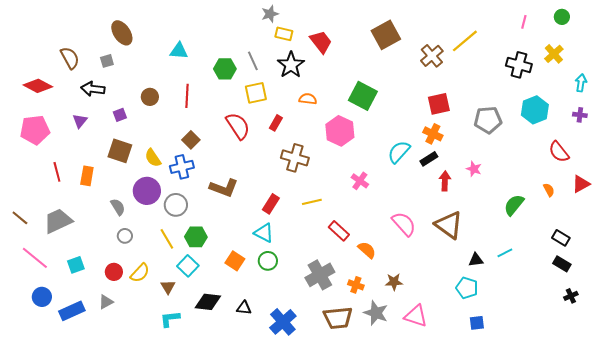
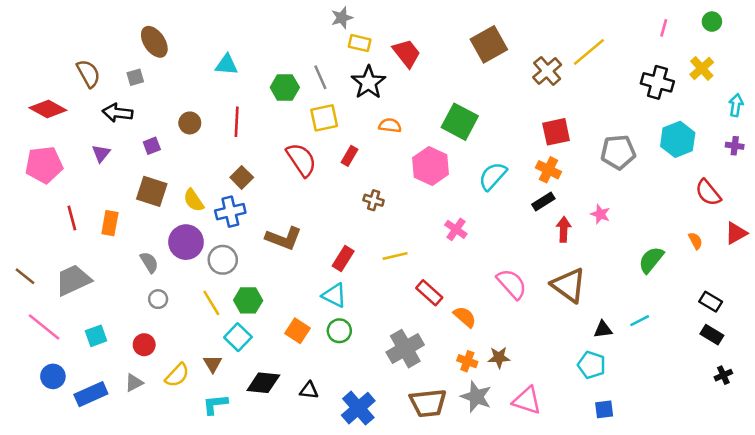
cyan semicircle: (399, 152) -> (493, 176), moved
brown cross: (295, 158) -> (374, 200), size x0.6
yellow semicircle: (140, 273) -> (177, 375), moved
orange cross: (356, 285) -> (467, 361), moved

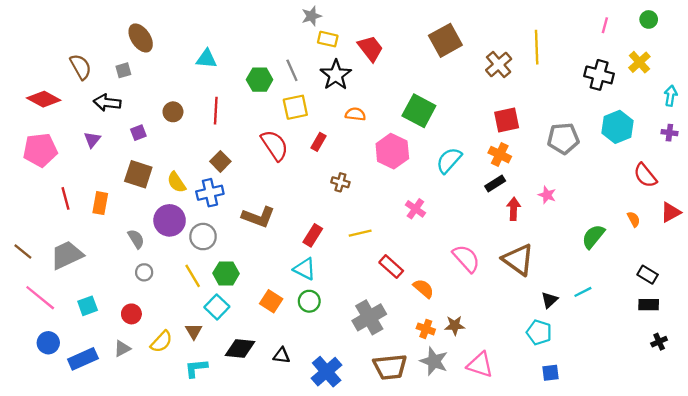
yellow line: (589, 52) -> (537, 47), turned -52
black triangle: (603, 330) -> (549, 300), turned -36
black rectangle: (712, 335) -> (649, 305), turned -30

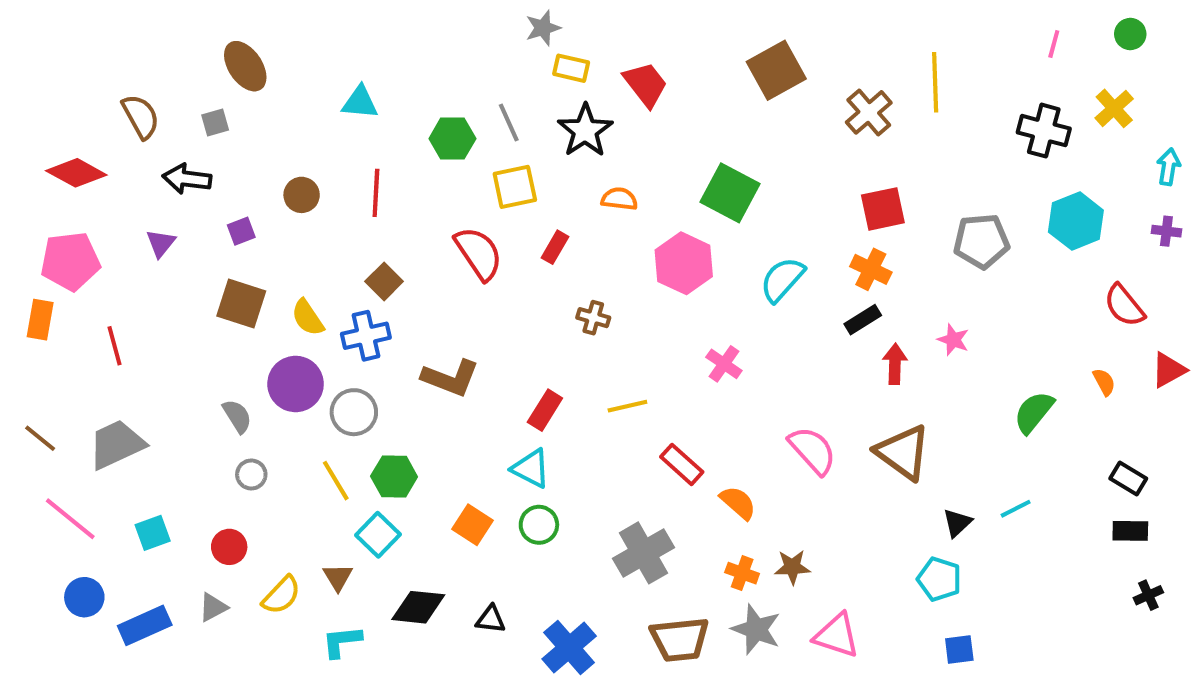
orange rectangle: (100, 203) -> (40, 320), moved

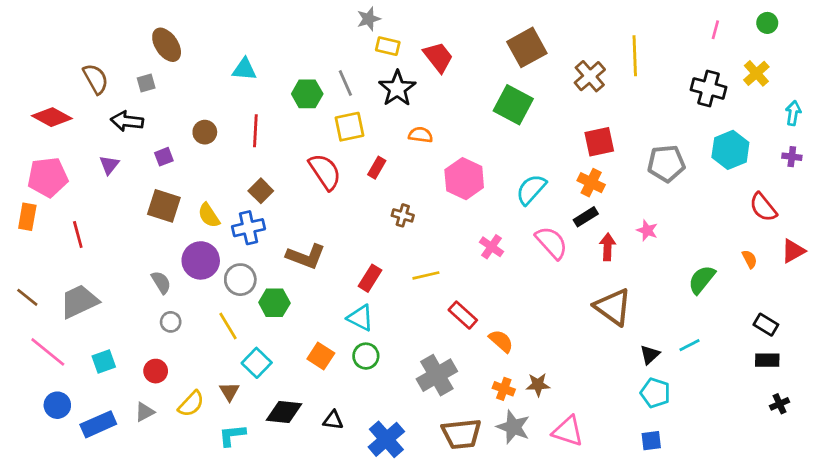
green square: (730, 193) -> (513, 105), moved
pink semicircle: (812, 450) -> (552, 243), moved
green hexagon: (394, 477) -> (274, 303), moved
cyan pentagon: (939, 579) -> (655, 393), moved

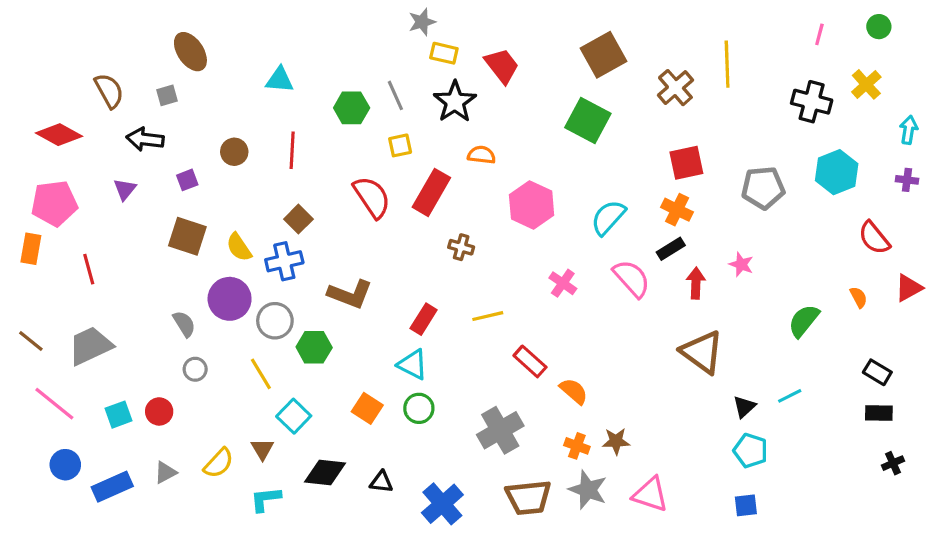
yellow square: (349, 127) -> (400, 145), size x0.7
red rectangle: (377, 168) -> (431, 192), size x1.8
red circle: (156, 371) -> (159, 411), moved

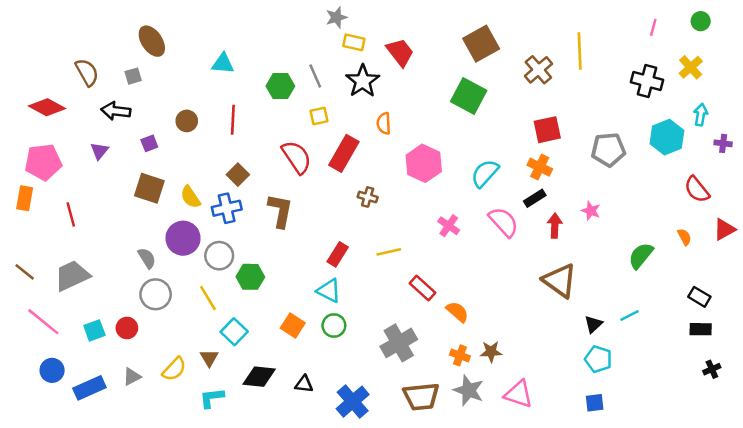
cyan arrow: (909, 130) -> (701, 115), moved
orange semicircle: (481, 155) -> (384, 123), turned -100
brown L-shape: (350, 294) -> (280, 211), moved, turned -100
gray circle: (195, 369) -> (156, 294), size x1.6

